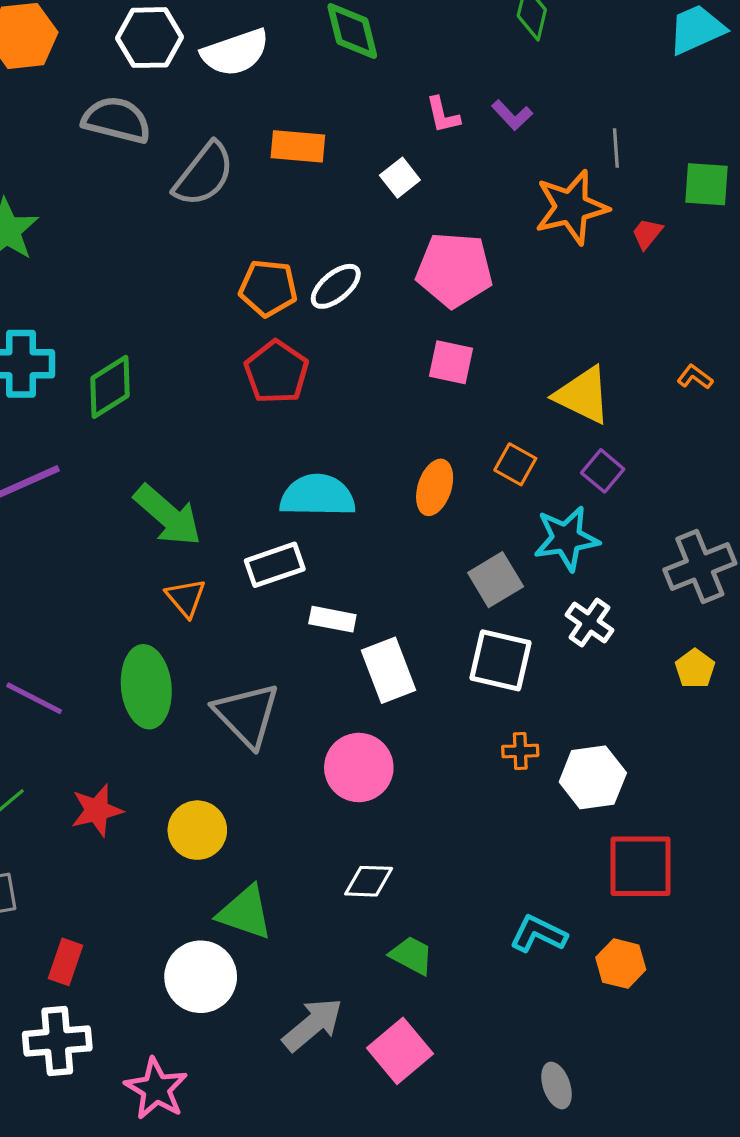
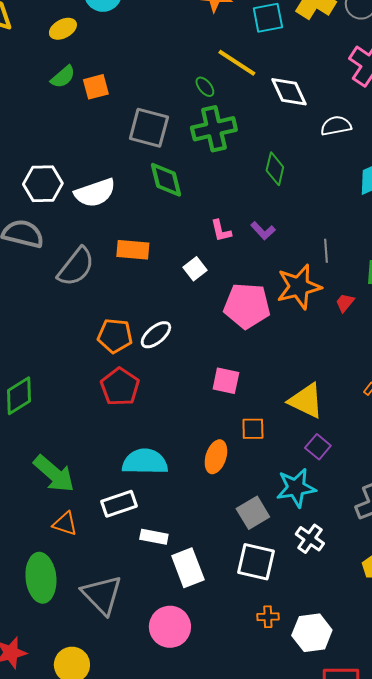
pink pentagon: (454, 270) -> (247, 306), moved
orange square: (515, 464) -> (253, 429), moved, turned -30
orange triangle: (186, 598) -> (65, 524), turned -32

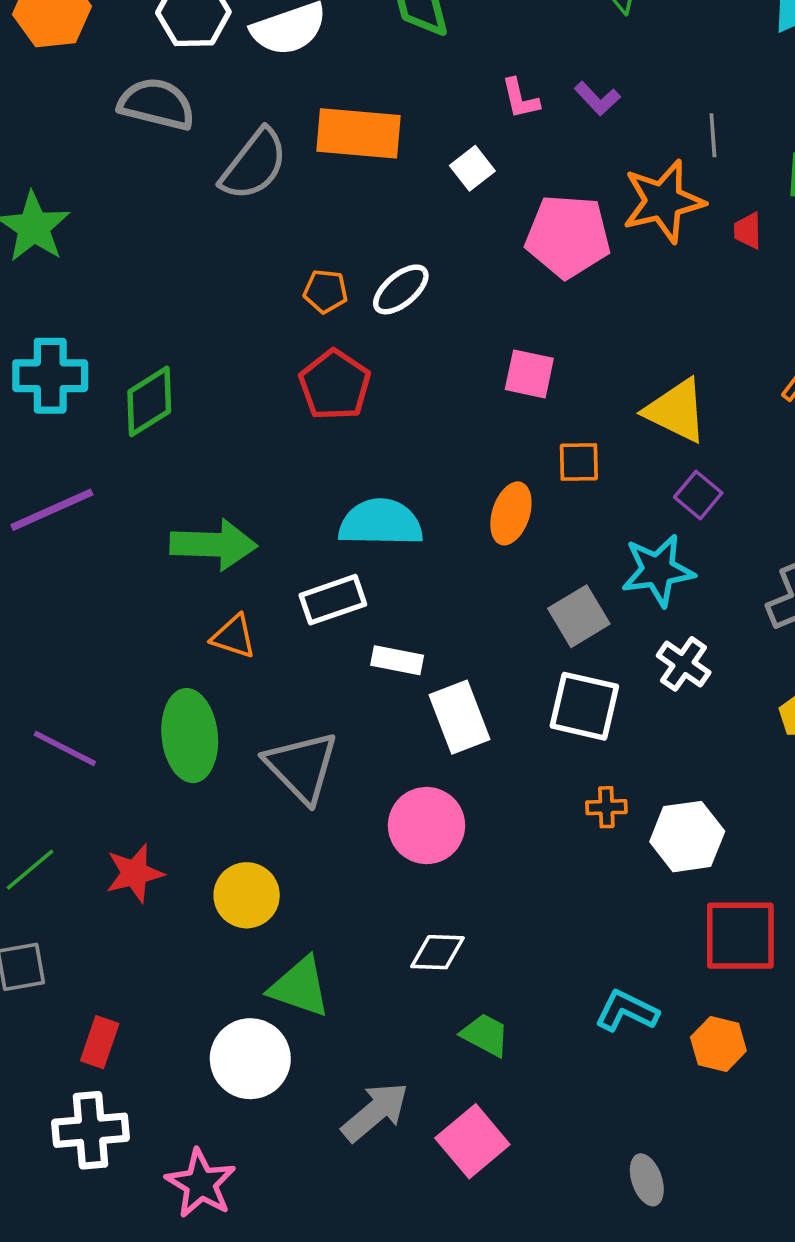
orange rectangle: (133, 250) -> (359, 133), size x1.4
red trapezoid: (345, 303) -> (748, 231), turned -40
orange pentagon: (115, 336) -> (326, 291), size x0.7
green arrow: (54, 474) -> (214, 545), turned -39

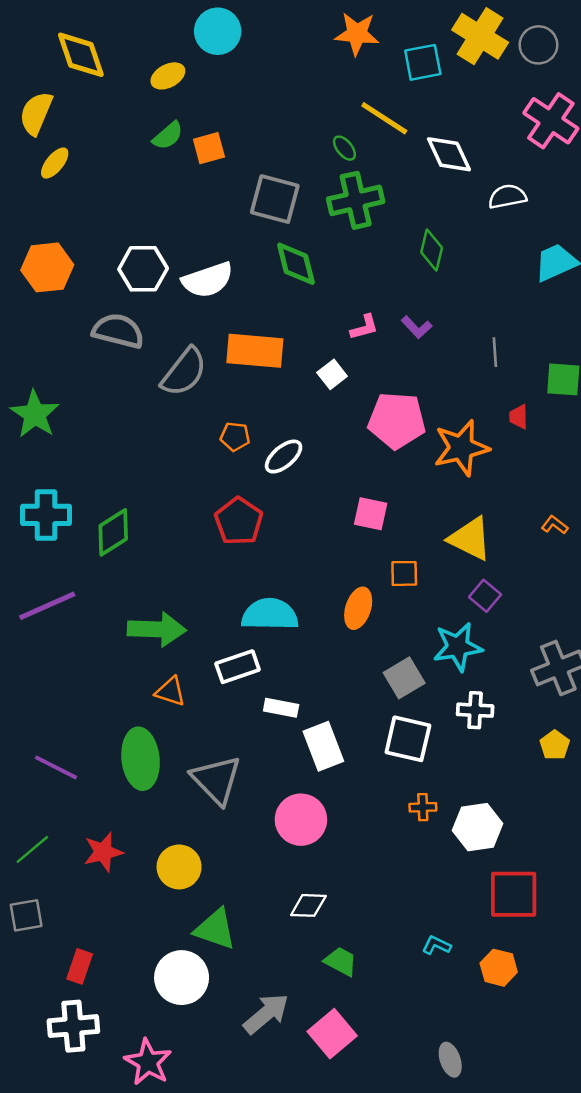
pink L-shape: (520, 99) -> (364, 327), turned -92
orange star: (663, 201) -> (461, 448), moved
orange pentagon: (326, 291) -> (235, 437), moved
white cross: (684, 664) -> (475, 710), turned -32
cyan L-shape: (627, 1011) -> (436, 945), size x0.7

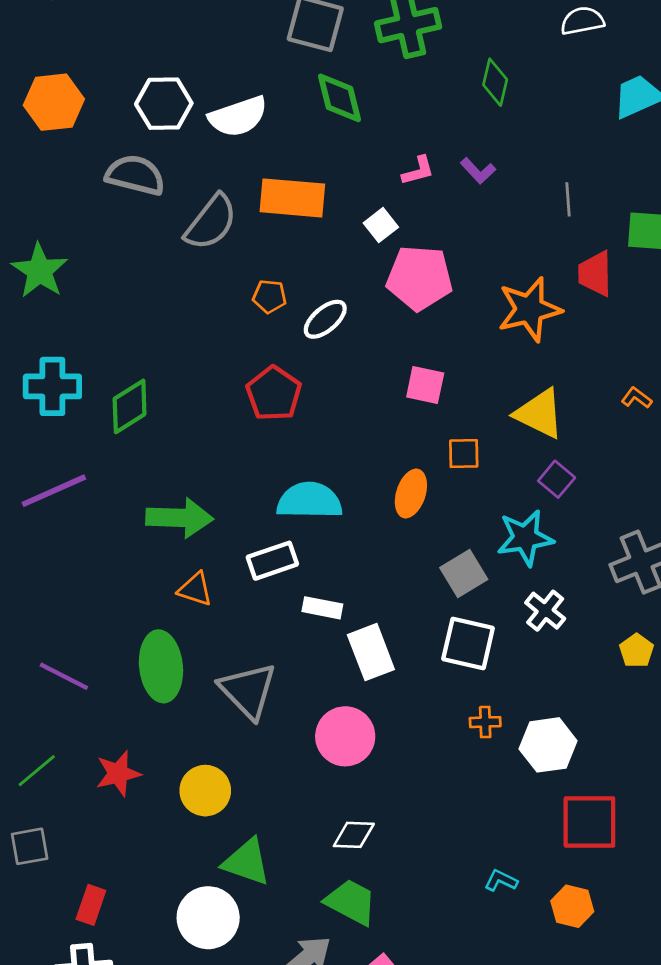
red trapezoid: (519, 417) -> (595, 274), size x1.6
pink pentagon: (397, 420) -> (419, 278), moved
white cross: (475, 710) -> (545, 611), turned 36
green trapezoid: (341, 961) -> (351, 902), moved, size x1.4

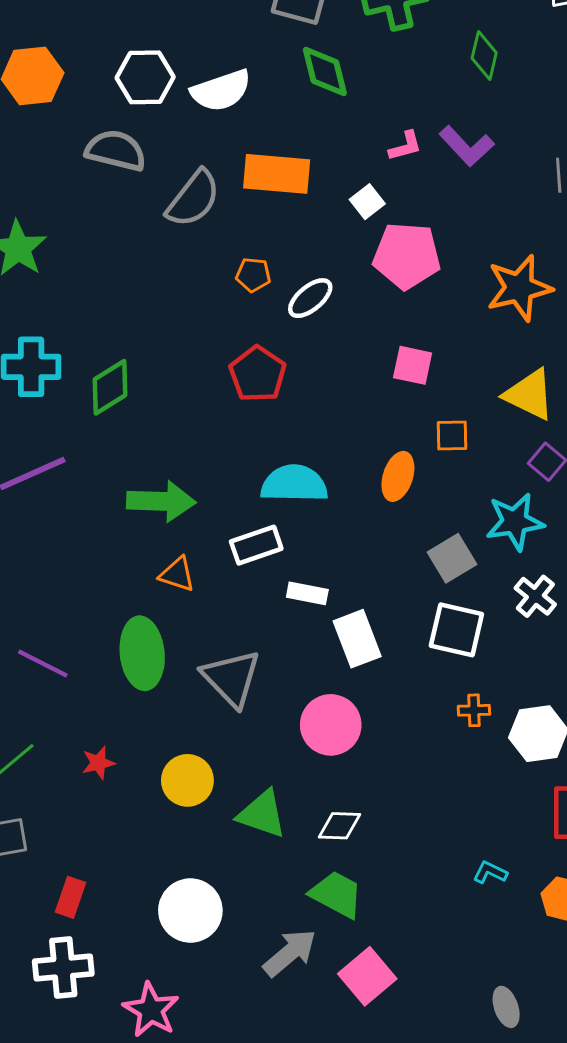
purple L-shape: (478, 171) -> (467, 146), size x1.5
red star: (118, 773) -> (98, 763), size x0.7
green triangle: (247, 862) -> (262, 814), moved

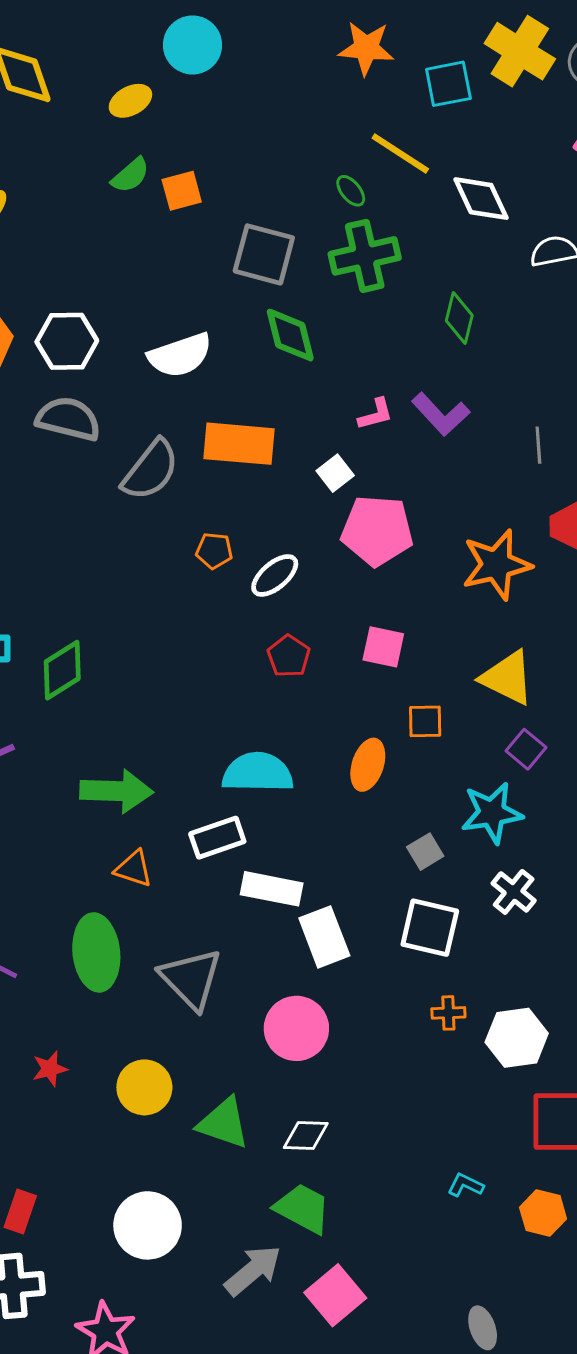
white hexagon: (145, 77) -> (67, 341), moved
red pentagon: (258, 374) -> (289, 656), moved, size x0.7
gray square: (452, 558) -> (425, 852), size x0.7
white rectangle: (307, 593) -> (272, 889), size x1.4

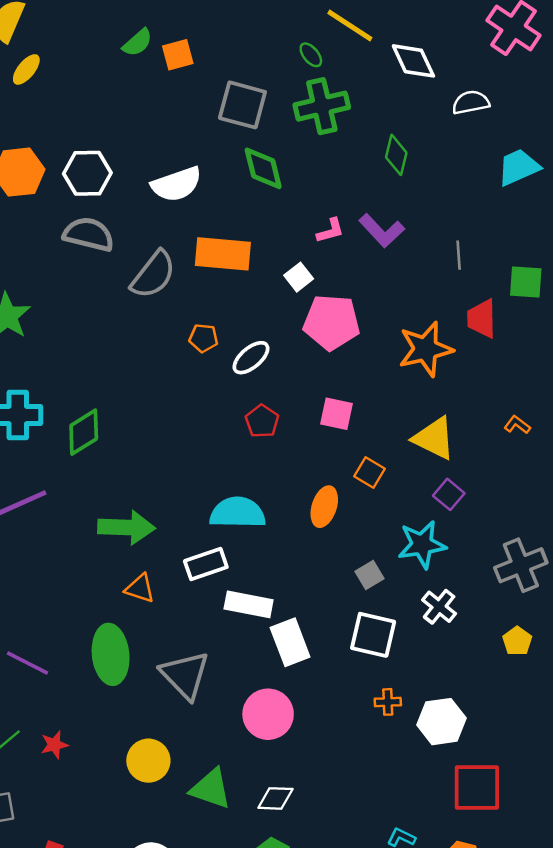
orange square: (425, 721) -> (369, 472), turned 32
red star: (50, 1069) -> (54, 745), moved

